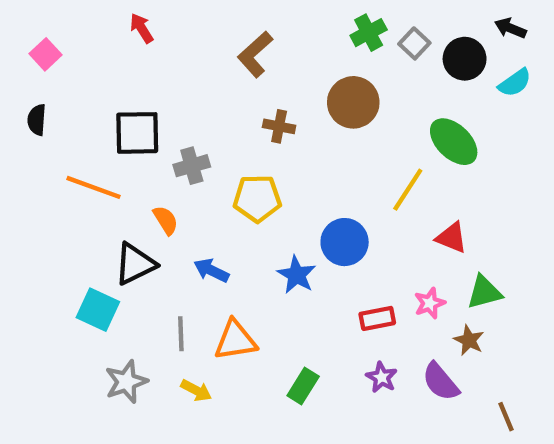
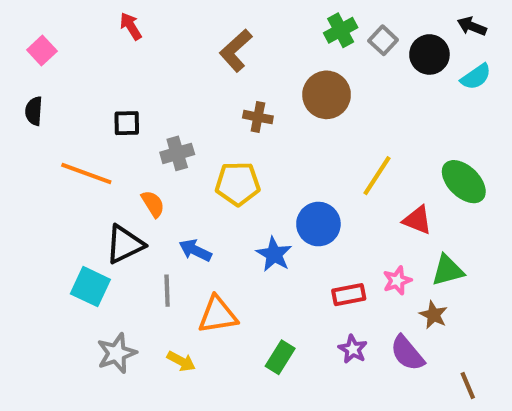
black square: (137, 133) -> (127, 123), size x0.6
green ellipse: (454, 142) -> (464, 182), moved
gray line: (181, 334) -> (167, 291), moved

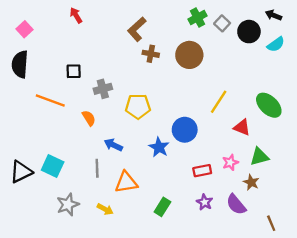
black semicircle: (34, 111) -> (20, 64), size x1.6
brown cross: (258, 117) -> (151, 54), moved
black triangle: (125, 244) -> (21, 172), moved

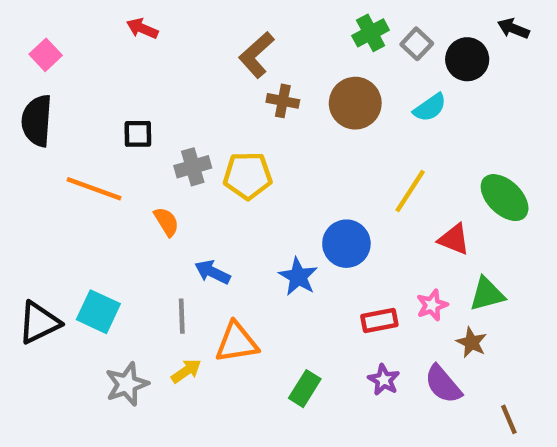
red arrow: (76, 15) -> (142, 28), turned -35
cyan semicircle: (276, 44) -> (430, 108), moved
yellow pentagon: (138, 106) -> (248, 176), moved
yellow arrow: (105, 209) -> (186, 371), moved, turned -63

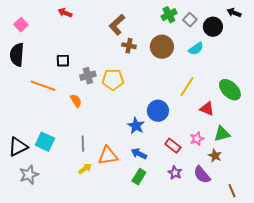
blue arrow: (213, 272) -> (139, 154), moved
red rectangle: (379, 321) -> (173, 146), turned 49
gray star: (127, 384) -> (29, 175), moved

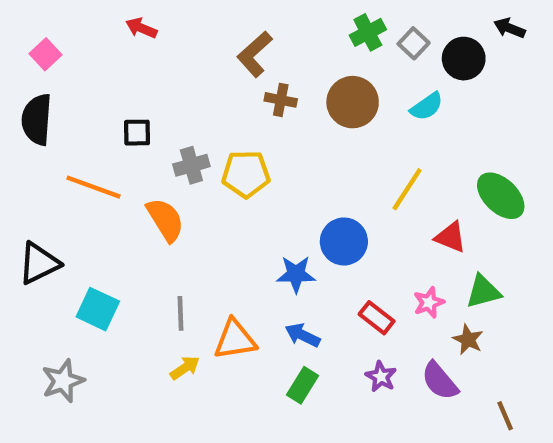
orange semicircle: (76, 101) -> (165, 220), size x1.5
blue star: (136, 126) -> (296, 274), turned -30
black triangle: (18, 147) -> (39, 263), moved

